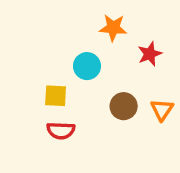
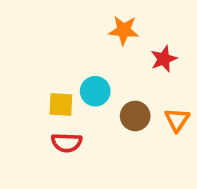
cyan circle: (87, 66) -> (95, 91), moved

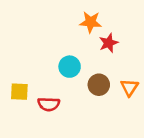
red star: (164, 59) -> (109, 43), moved
yellow square: (61, 105) -> (19, 92), moved

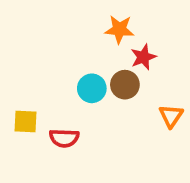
brown circle: (99, 85) -> (125, 85), moved

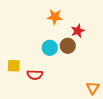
orange star: (119, 29) -> (55, 17), moved
orange triangle: (171, 116) -> (93, 88), moved

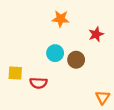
red star: (78, 31) -> (96, 34), moved
brown circle: (68, 46) -> (76, 60), moved

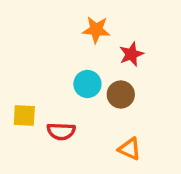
red star: (96, 34) -> (131, 54), moved
orange triangle: (103, 97) -> (130, 149), moved, turned -40

